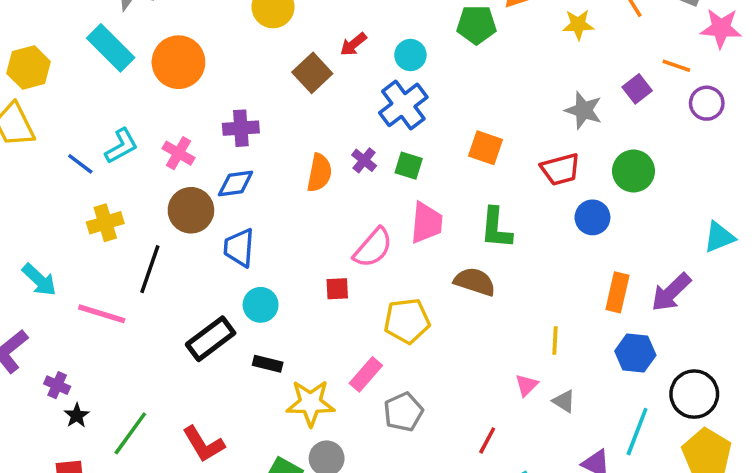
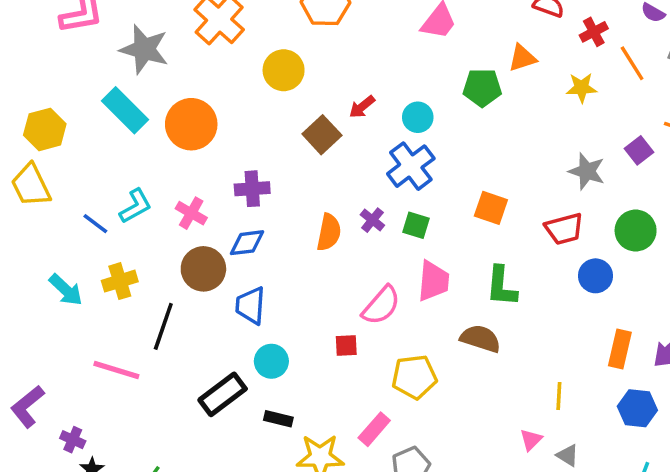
cyan arrow: (39, 280) -> (66, 290), moved

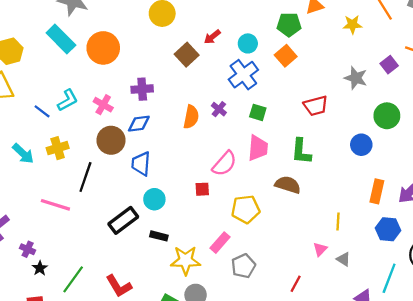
orange square: (491, 208) -> (286, 56), moved, turned 30
green square: (416, 225) -> (258, 112), moved
red trapezoid: (564, 229) -> (316, 106), moved

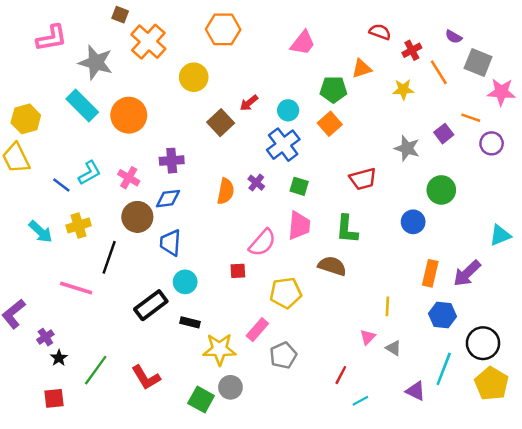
purple cross: (28, 249) -> (45, 337), turned 32

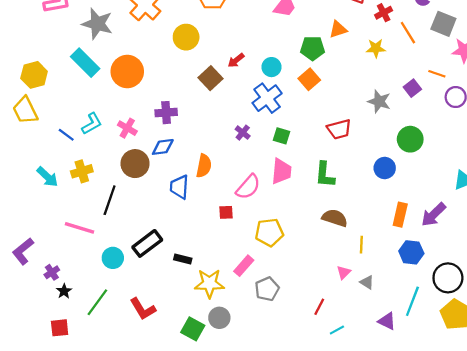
orange semicircle: (226, 191) -> (204, 166), moved
blue trapezoid: (170, 243) -> (179, 187), moved
brown semicircle: (332, 266) -> (335, 218), moved
cyan circle: (185, 282) -> (113, 258), moved

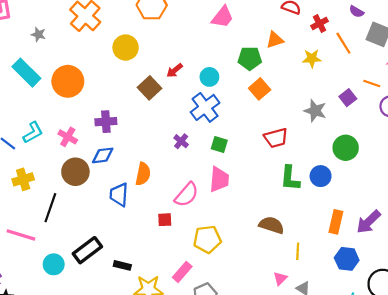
gray star: (97, 24) -> (38, 34), size x0.5
orange square: (309, 79) -> (260, 89), moved
green L-shape: (325, 175) -> (290, 178), moved

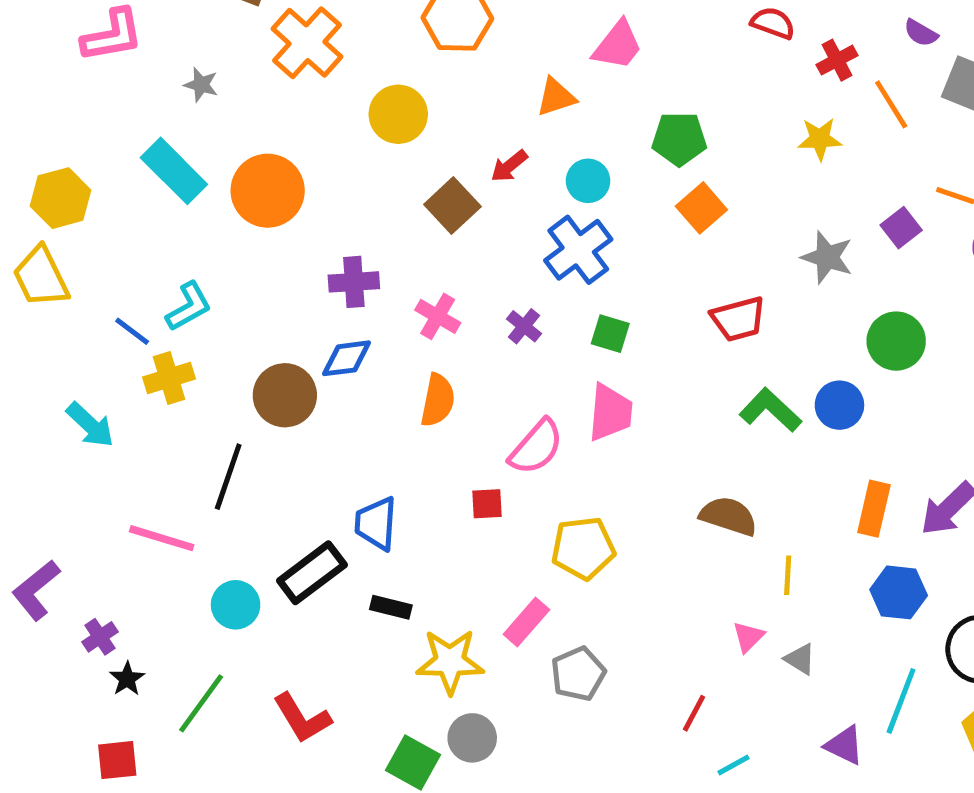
orange triangle: (275, 40) -> (556, 97), moved
pink cross: (68, 137) -> (438, 316), moved
green L-shape: (290, 178) -> (770, 410), turned 128
yellow cross: (23, 179) -> (169, 378), moved
blue trapezoid: (119, 195) -> (376, 523), moved

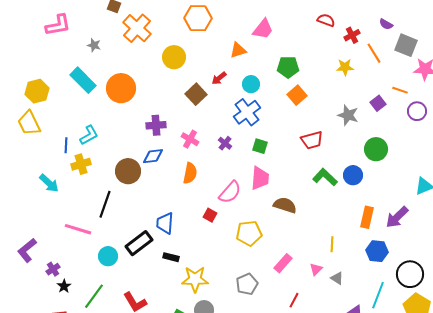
blue line: (132, 331) -> (66, 145), turned 56
red square: (487, 504) -> (210, 215), turned 32
brown semicircle: (729, 516) -> (285, 205), moved
pink rectangle: (526, 622) -> (283, 263), moved

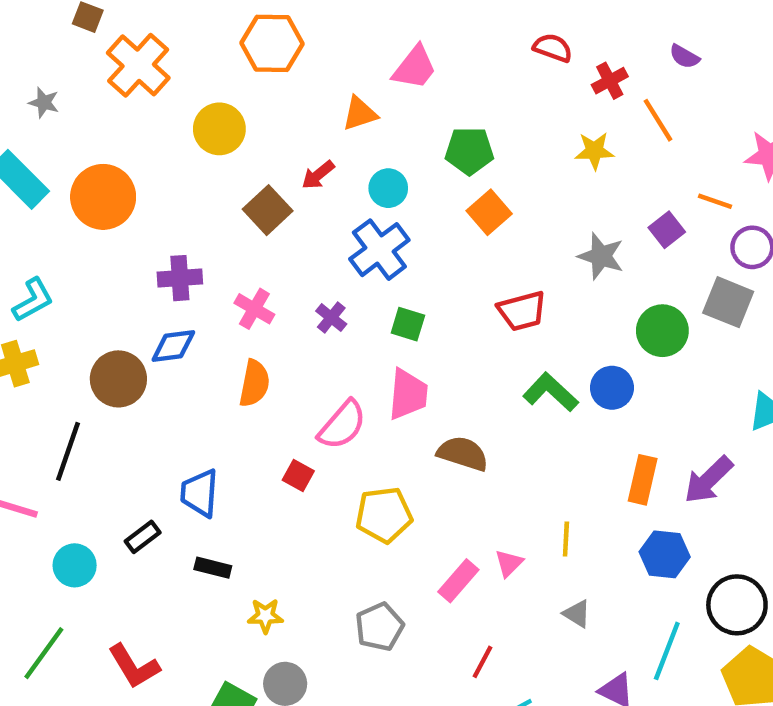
gray square: (406, 45) -> (728, 302), moved
black rectangle: (139, 243) -> (143, 537), size x0.6
pink triangle: (316, 269) -> (509, 563), moved
yellow star: (195, 279) -> (265, 616), size x0.6

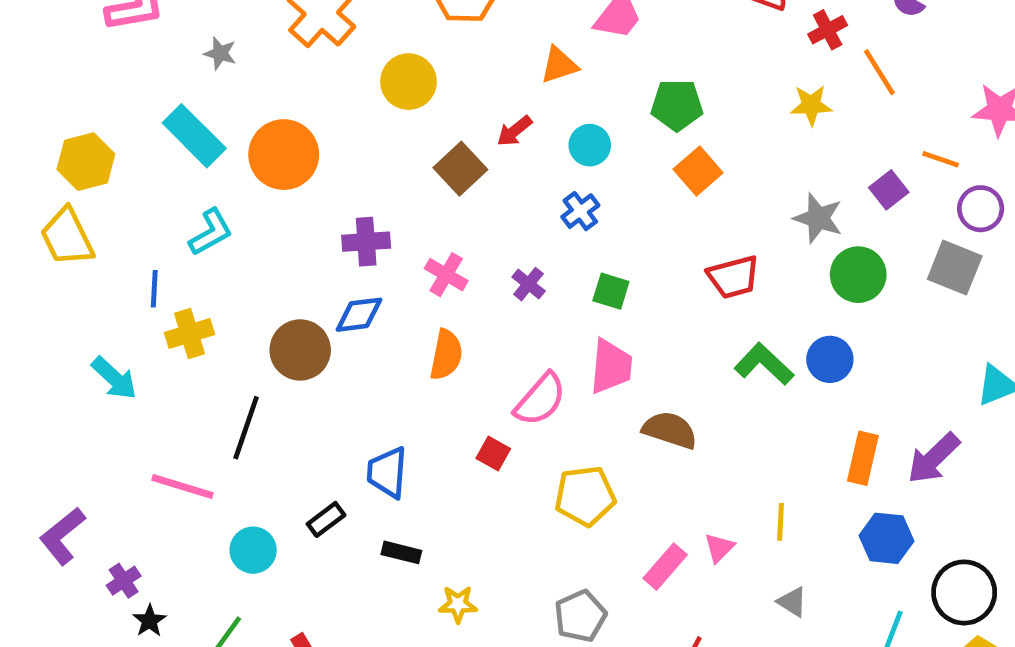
blue cross: (379, 250) -> (580, 211), size x0.6
cyan L-shape: (33, 300) -> (211, 232), moved
green circle: (662, 331) -> (858, 275), moved

